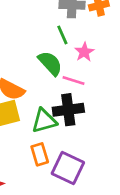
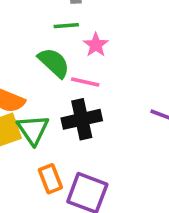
green line: (62, 35) -> (66, 26), turned -66
green triangle: (44, 121) -> (33, 130), moved, turned -44

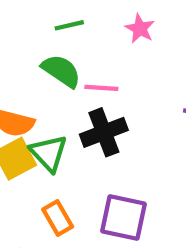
pink star: (96, 45) -> (140, 29), moved
orange rectangle: (50, 179) -> (58, 218), moved

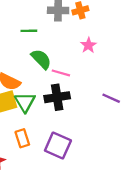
green line: (69, 25) -> (29, 31), moved

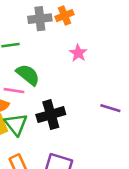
pink line: (61, 73) -> (14, 91), moved

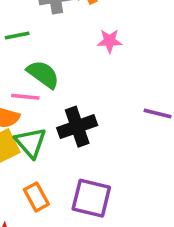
pink star: (78, 53) -> (110, 41), turned -30

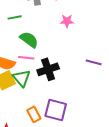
pink line: (25, 97) -> (26, 58), moved
orange rectangle: (36, 197) -> (34, 114), moved

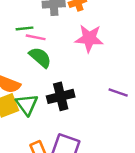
pink star: (67, 21) -> (89, 38), size x1.6
pink line: (26, 58) -> (36, 37), moved

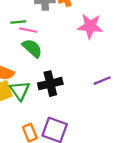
pink star: (89, 38) -> (90, 26), moved
purple line: (118, 93) -> (102, 81), turned -42

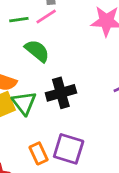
pink line: (28, 30) -> (46, 16), moved, turned -42

